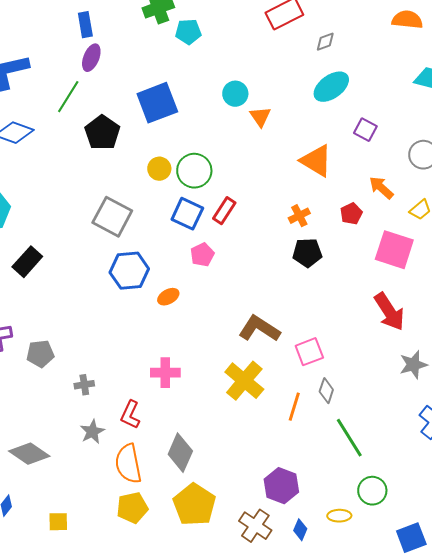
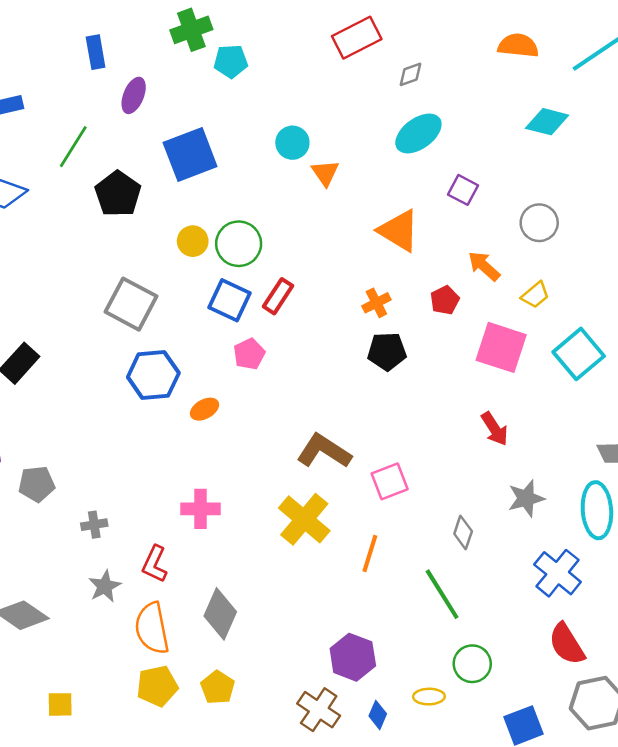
purple ellipse: (91, 58) -> (134, 95), moved
red arrow: (389, 312) -> (495, 429), size x0.7
gray diamond: (326, 391) -> (463, 532), moved
yellow pentagon: (194, 505) -> (218, 687), moved, size x0.6

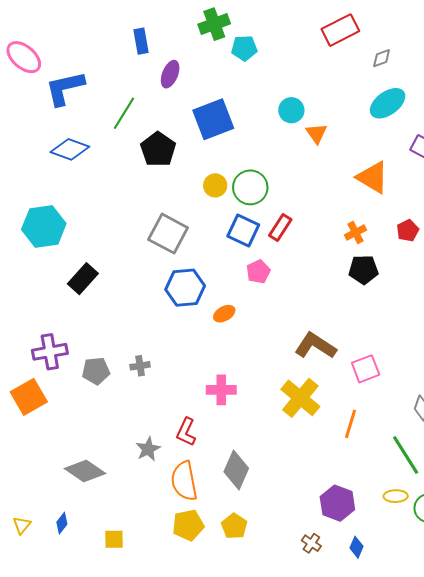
gray cross: (94, 525) -> (140, 366), moved
yellow ellipse: (429, 697) -> (396, 496), moved
brown cross: (319, 710) -> (311, 543), size x0.6

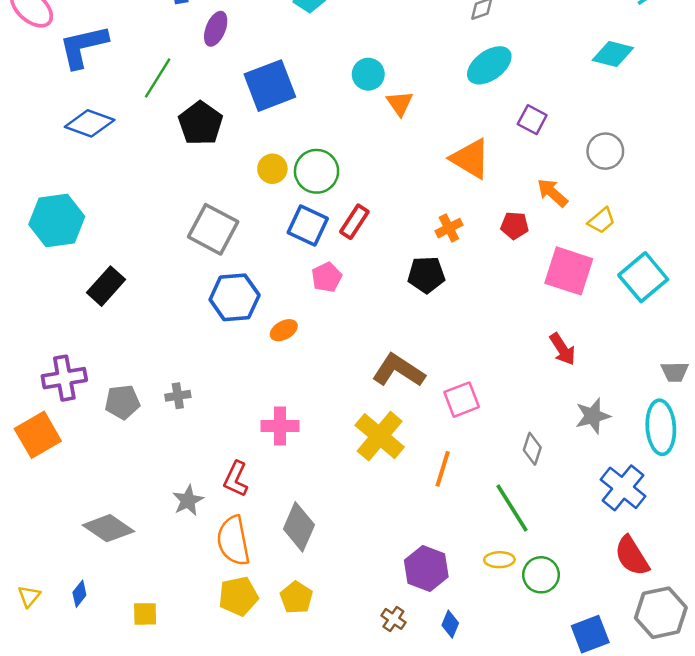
red pentagon: (408, 231) -> (515, 226), turned 30
black pentagon: (364, 270) -> (426, 275), moved

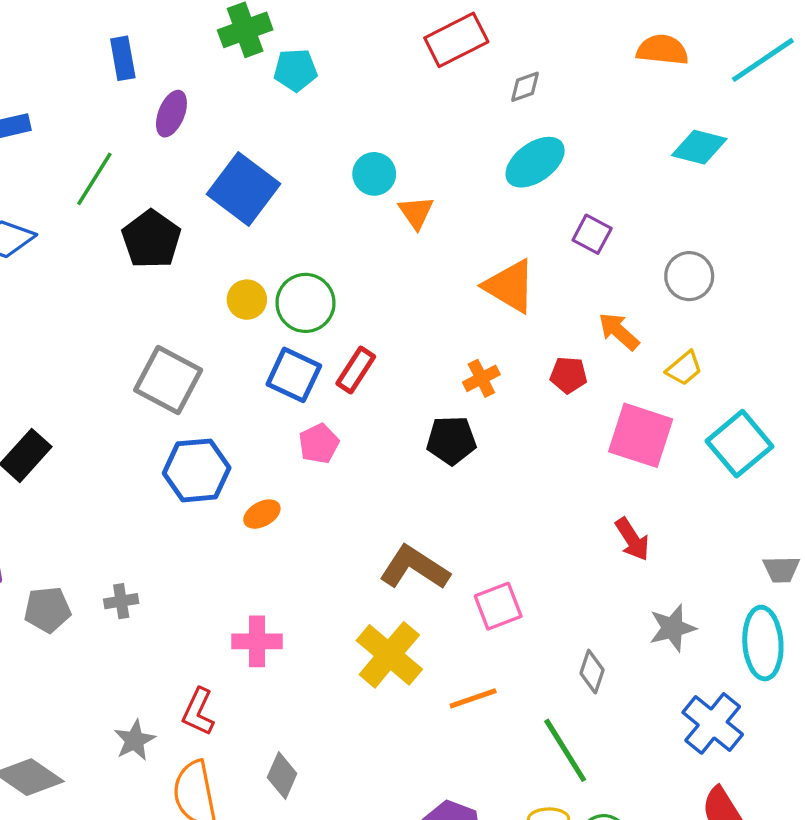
blue square: (270, 86) -> (244, 189), turned -32
orange line: (443, 469) -> (473, 698), turned 54
gray diamond: (299, 527) -> (282, 775), size x0.7

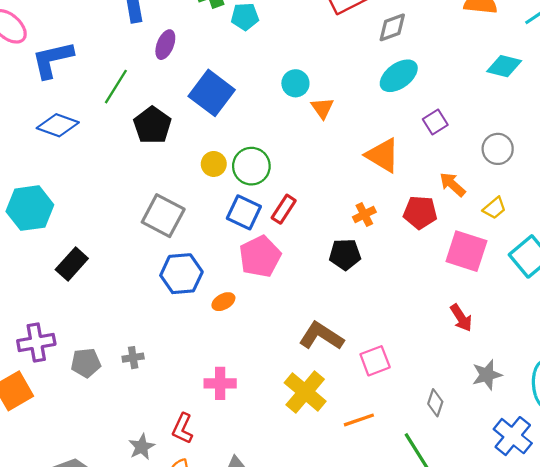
gray diamond: (525, 87) -> (392, 27), size x1.4
purple square: (592, 234) -> (435, 122), turned 30
red pentagon: (569, 375) -> (420, 212), size x1.4
pink pentagon: (319, 444) -> (260, 256), size x1.6

